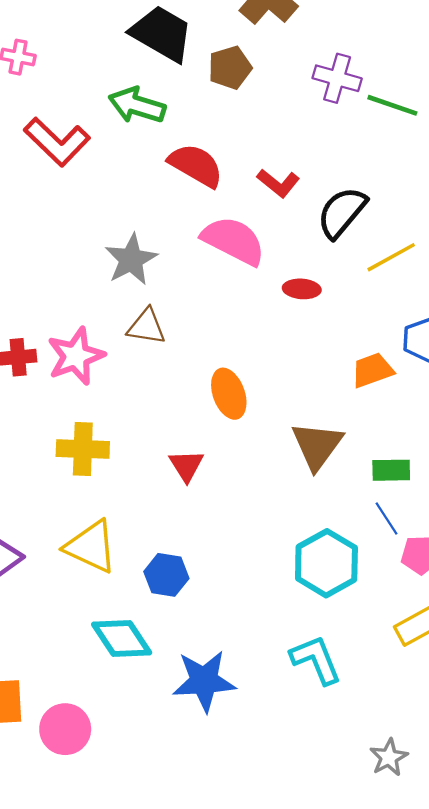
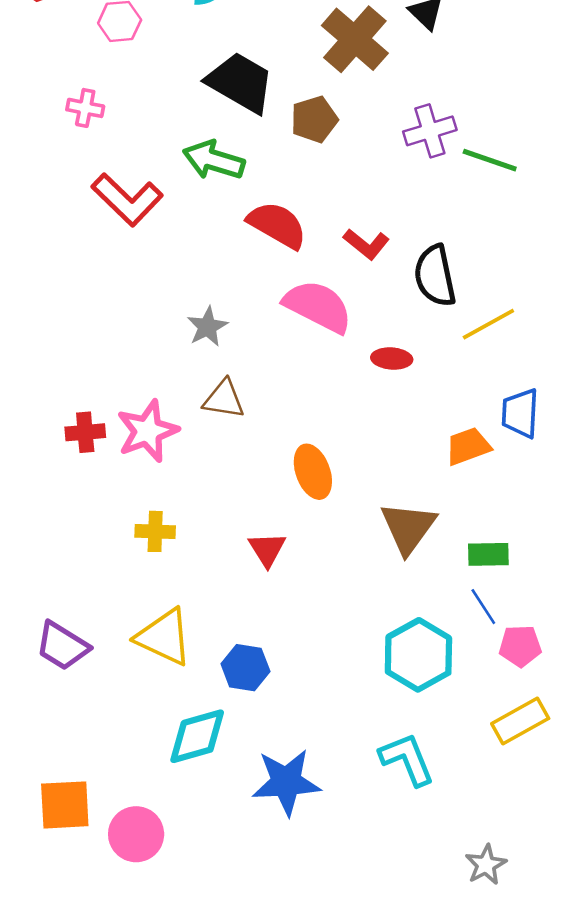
purple cross: (337, 78) -> (430, 131), turned -33
black semicircle: (342, 212) -> (435, 276), turned -52
gray star: (131, 260) -> (207, 327), size x0.7
yellow cross: (83, 449) -> (155, 531), size x0.7
cyan diamond: (122, 638) -> (197, 736), turned -72

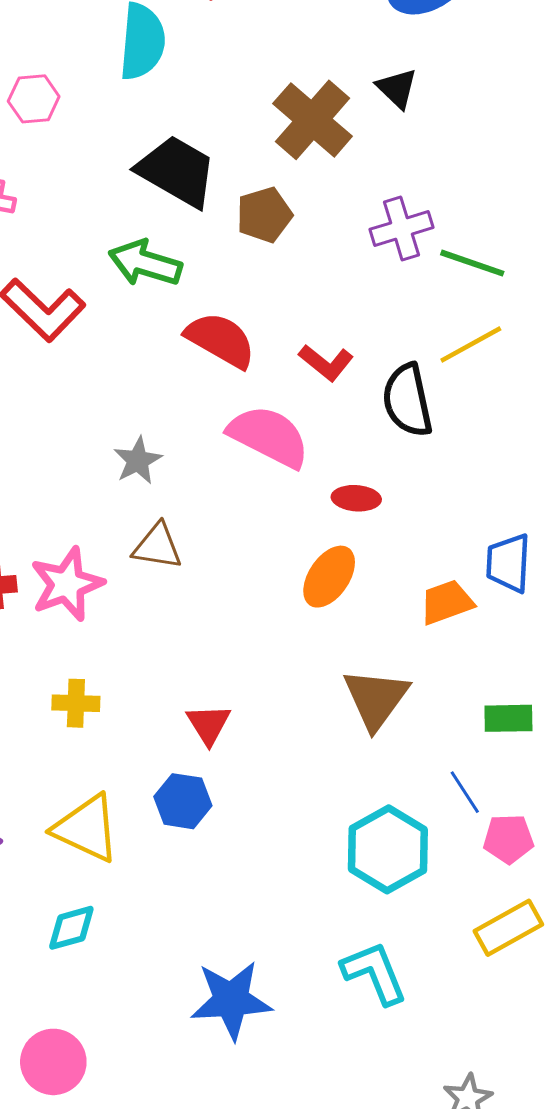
yellow line: (488, 324) -> (471, 344), moved
orange ellipse: (313, 472) -> (329, 577), moved, turned 54
green rectangle: (488, 554) -> (508, 718), moved
blue hexagon: (245, 668) -> (183, 801), moved
cyan diamond: (197, 736) -> (71, 928), moved, size x0.7

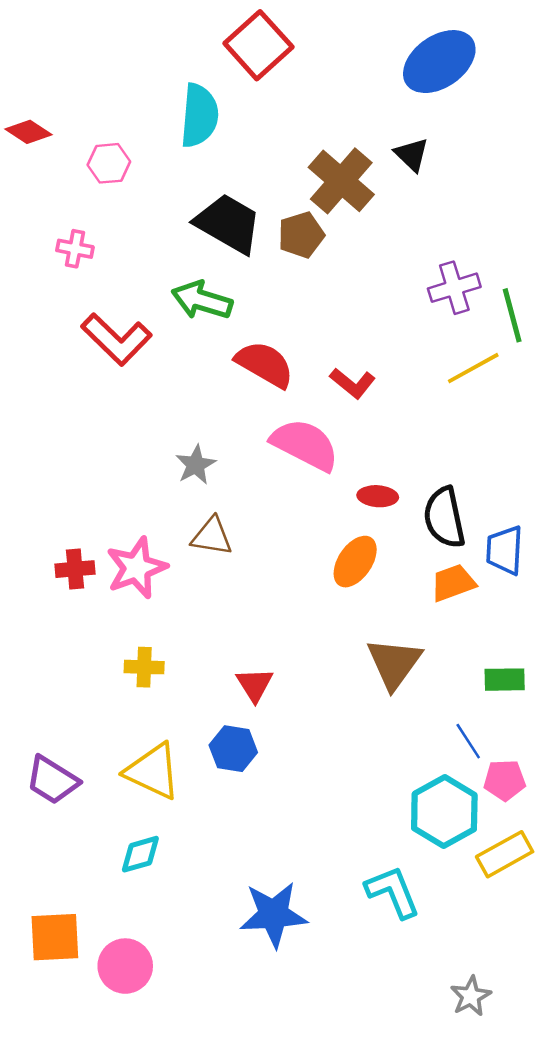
brown pentagon: (264, 215) -> (301, 235), moved
purple cross: (401, 228) -> (454, 288), moved
green line: (472, 263) -> (512, 315), moved, turned 56
black semicircle: (407, 400) -> (444, 518), moved
cyan hexagon: (388, 849) -> (444, 812), moved

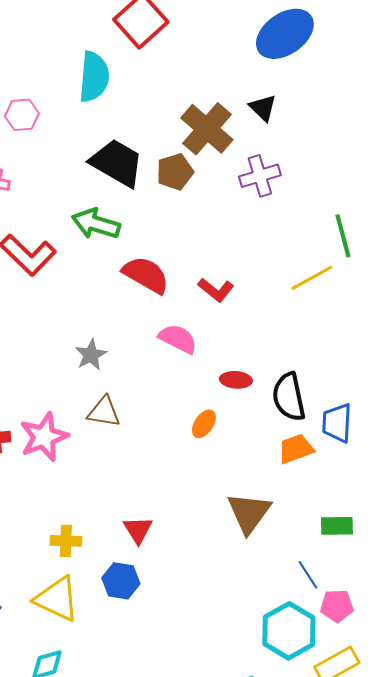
purple cross: (454, 288) -> (260, 176), moved
pink semicircle: (305, 445) -> (178, 339), size x0.7
orange ellipse: (355, 562) -> (204, 424), moved, size x0.7
yellow cross: (144, 667) -> (66, 541), moved

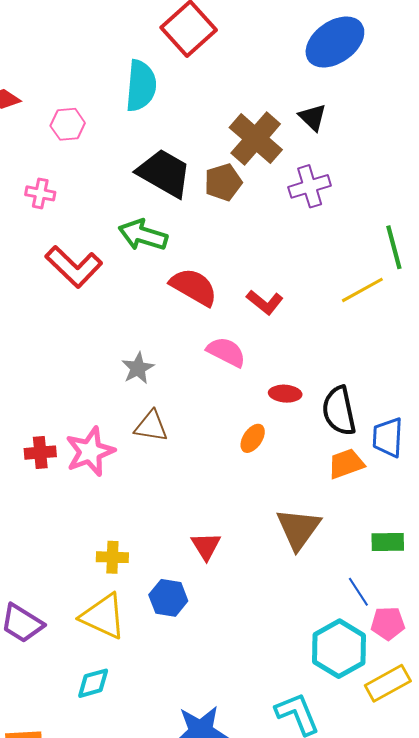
red triangle: (138, 530) -> (206, 546), moved

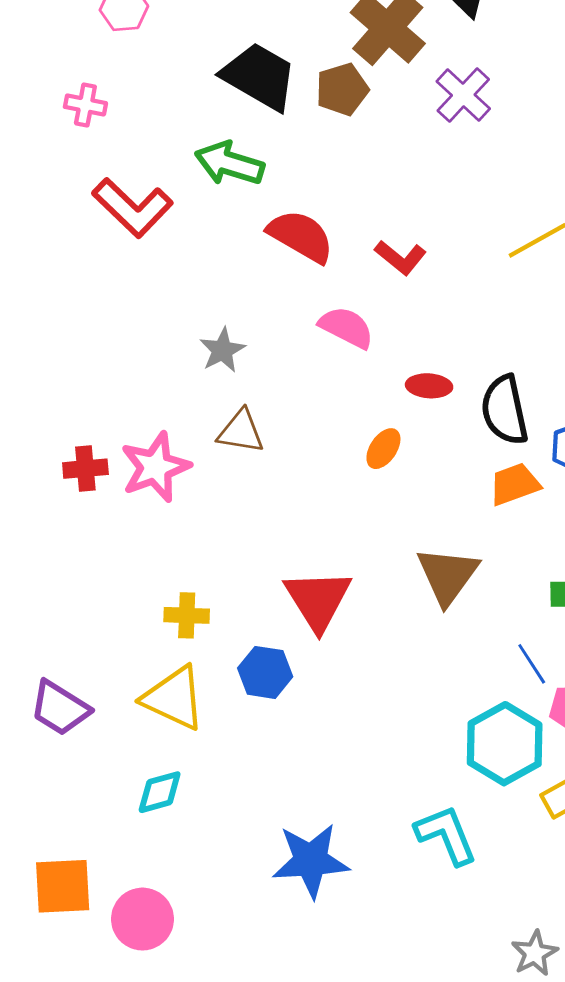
purple cross: (310, 186) -> (463, 95), turned -30
red triangle: (206, 546) -> (318, 600), size x1.6

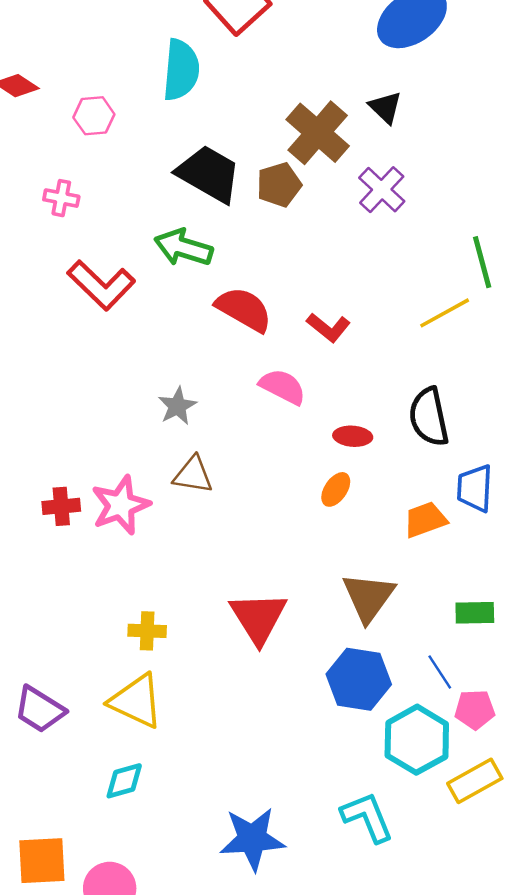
black semicircle: (505, 410) -> (429, 417), moved
orange ellipse: (383, 449) -> (336, 489), moved
blue hexagon: (265, 672) -> (359, 679), moved, size x1.4

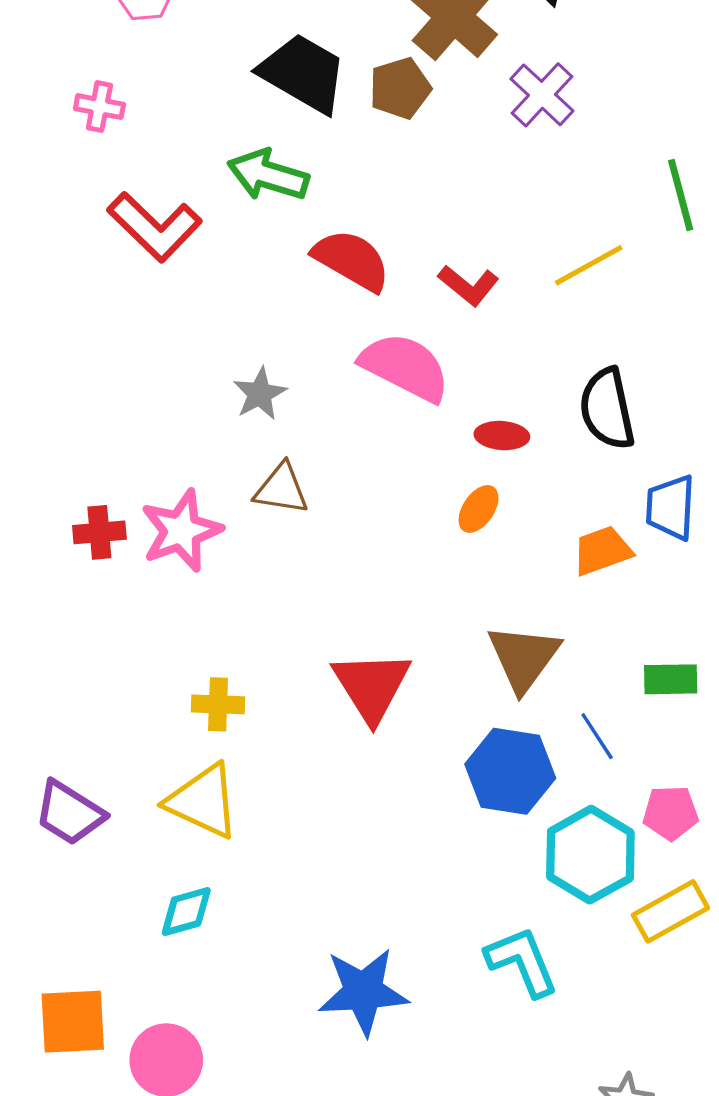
yellow line: (445, 313) -> (589, 265), moved
pink semicircle: (283, 387) -> (405, 367), size x1.4
blue line: (440, 672) -> (597, 736), moved

